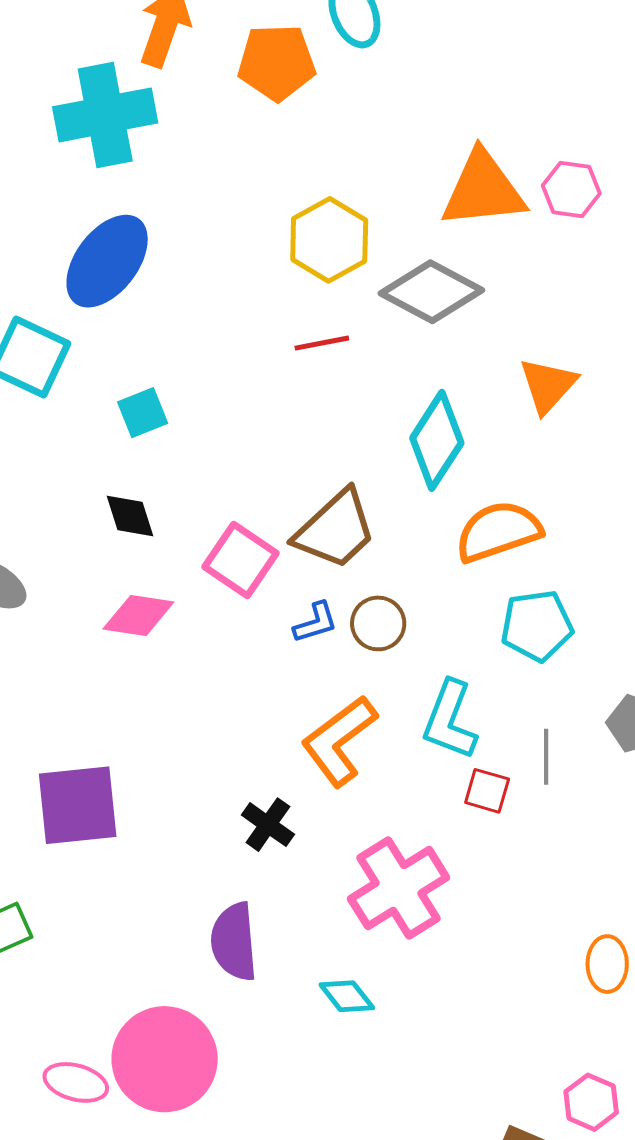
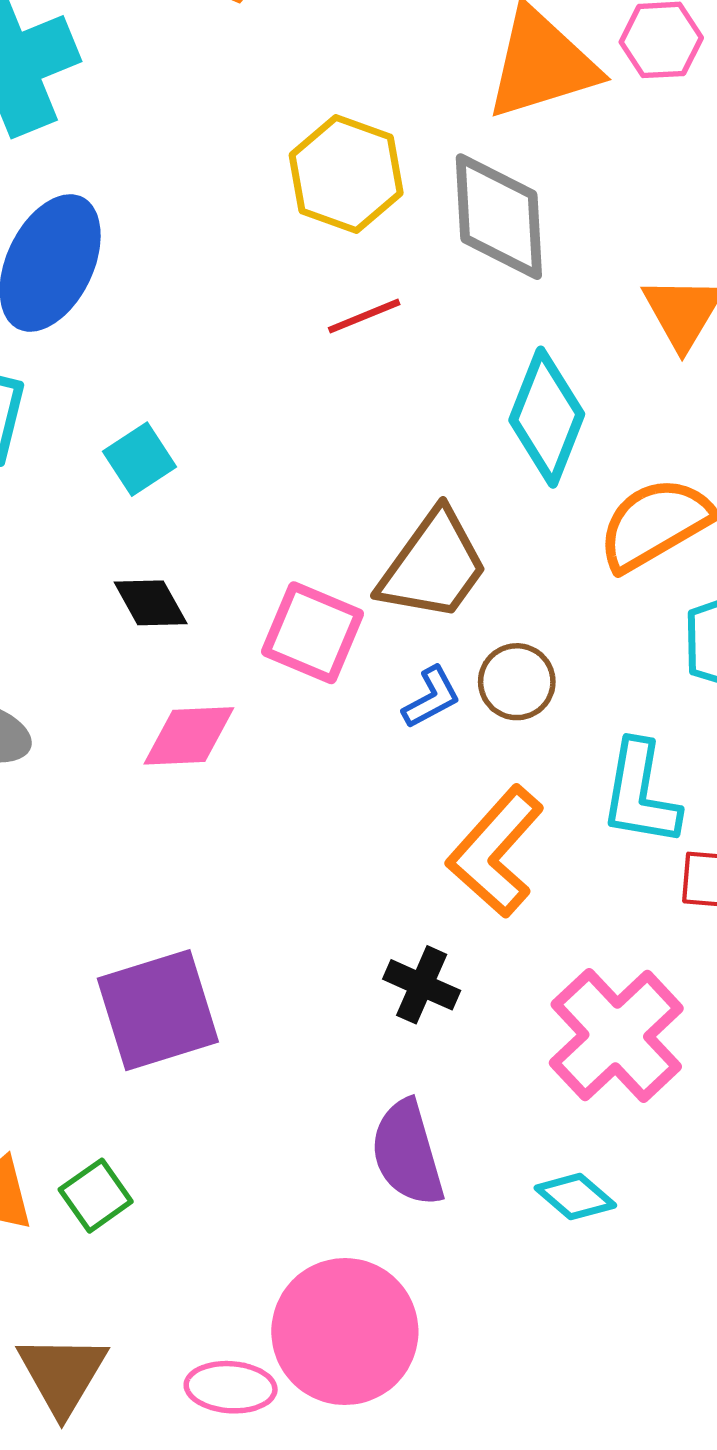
gray diamond: (431, 292) -> (499, 217), turned 70

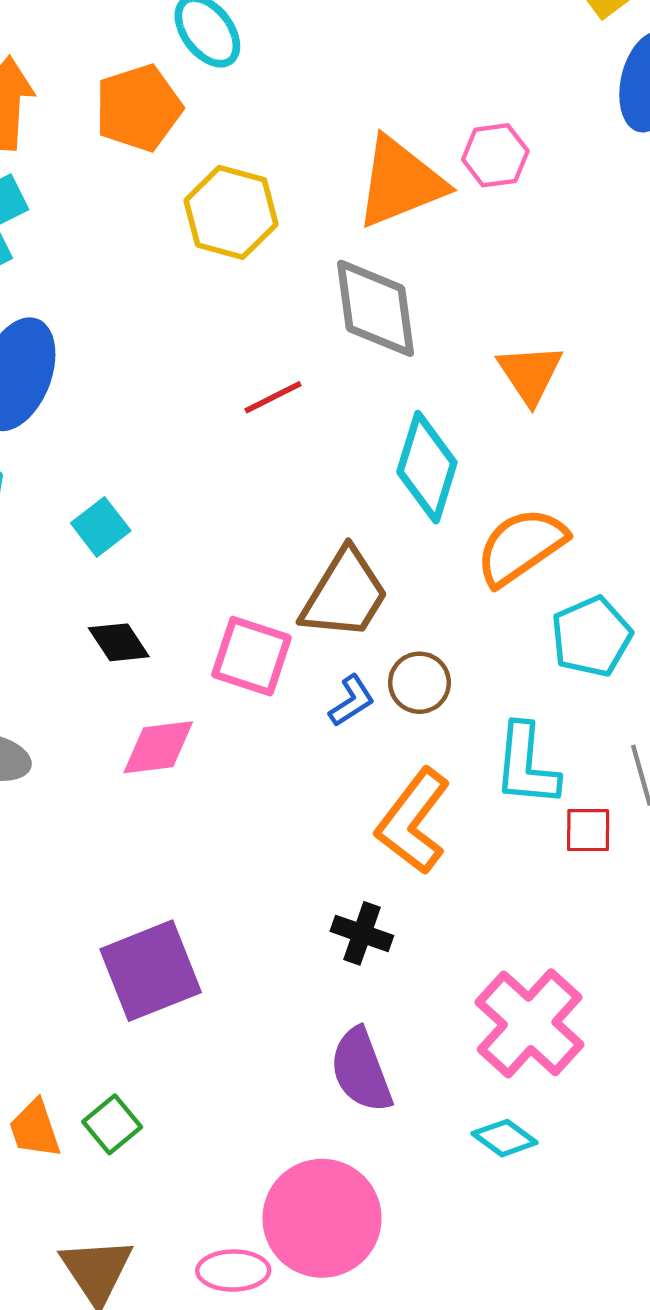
yellow hexagon: (346, 174) -> (231, 212), moved
pink cross: (616, 1036) -> (530, 1023), moved
cyan diamond: (575, 1197) -> (505, 1138), moved

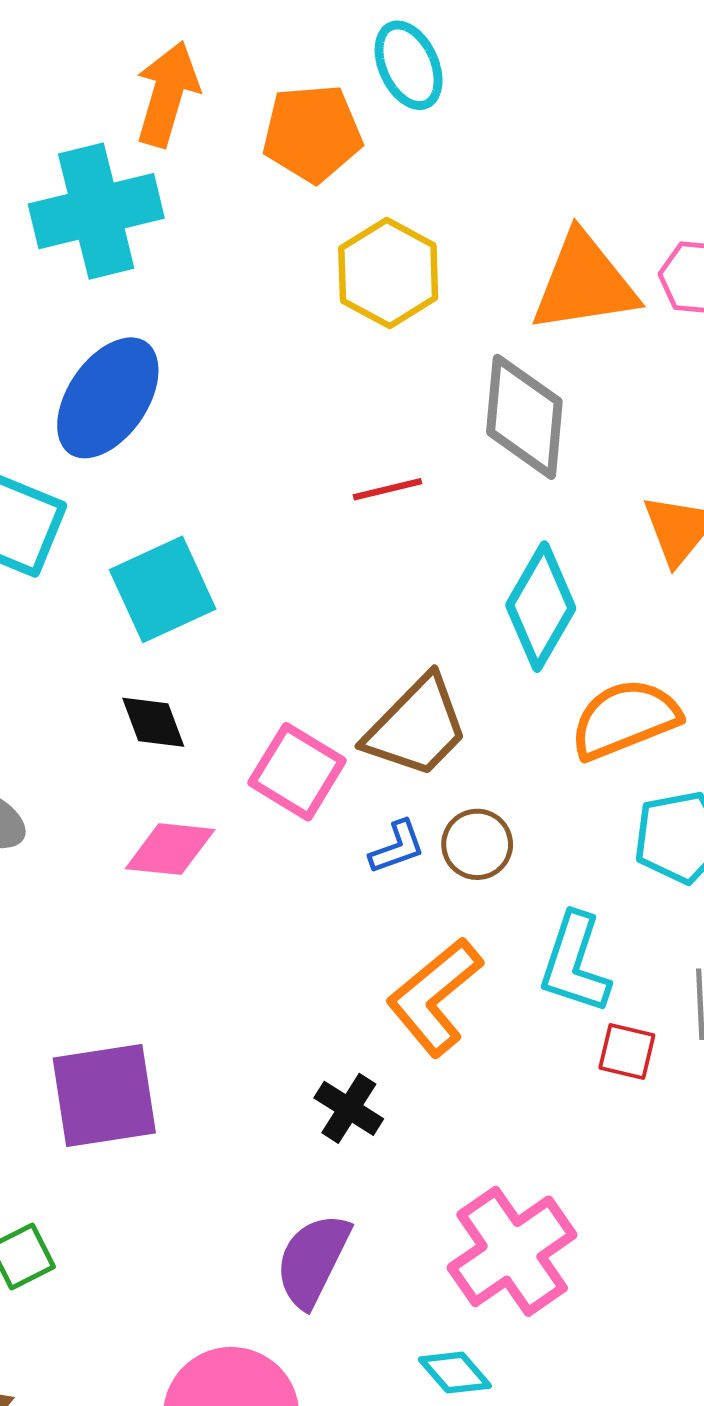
cyan square: (101, 527) -> (163, 589), size x1.6
purple semicircle: (361, 1070) -> (313, 1260), turned 34

